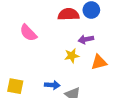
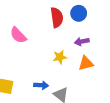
red semicircle: (69, 14) -> (57, 17), turned 84
purple arrow: (86, 39) -> (82, 41), moved

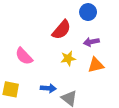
red semicircle: (57, 17) -> (62, 30), moved, turned 48
pink semicircle: (18, 35) -> (24, 56), moved

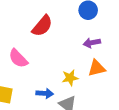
red semicircle: (62, 30) -> (42, 26), moved
yellow star: (68, 58) -> (70, 78), moved

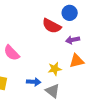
red semicircle: (42, 26) -> (52, 26), moved, turned 78

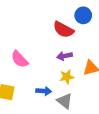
purple arrow: (73, 40) -> (65, 56), moved

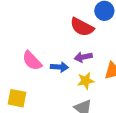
blue arrow: (44, 91) -> (59, 67), moved

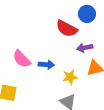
purple arrow: (83, 57) -> (85, 48), moved

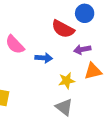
pink semicircle: (22, 59) -> (15, 45), moved
blue arrow: (46, 65) -> (44, 58), moved

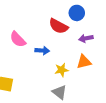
purple arrow: (82, 49) -> (86, 38), moved

